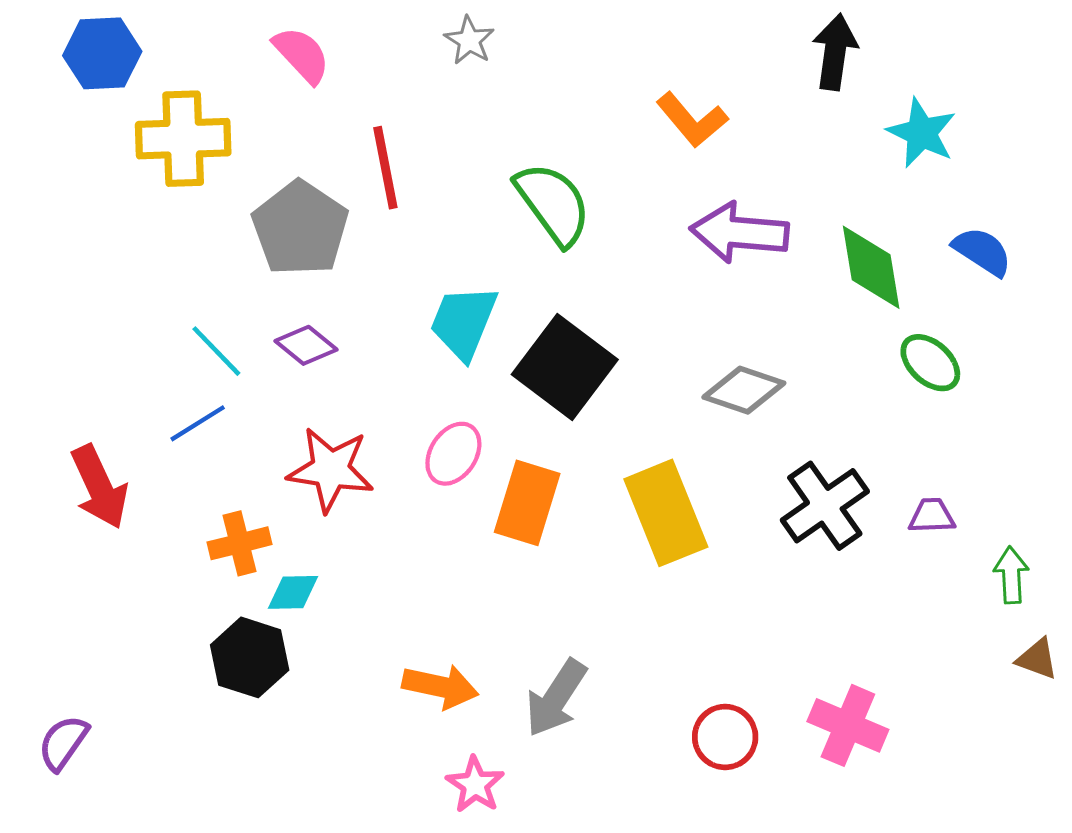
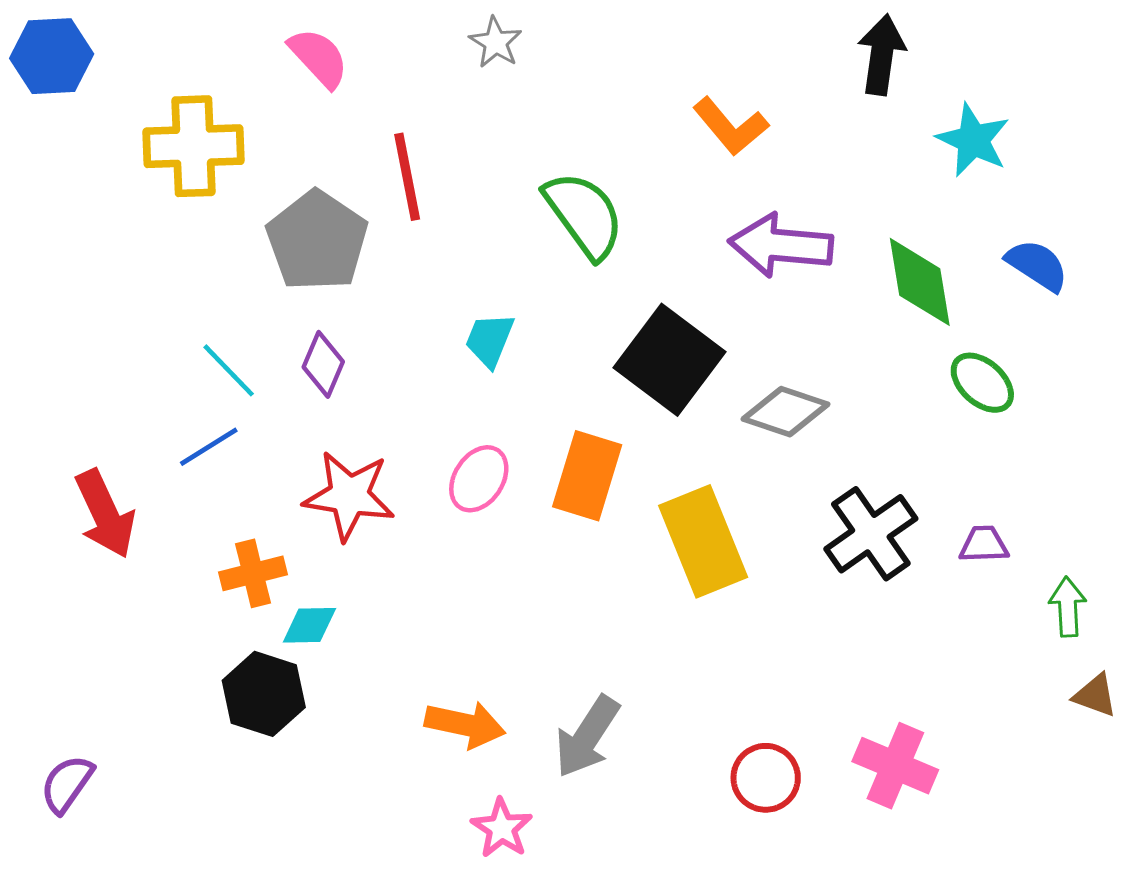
blue hexagon: (102, 53) -> (52, 56), moved
cyan trapezoid: (464, 322) -> (489, 340), size x0.7
purple diamond: (306, 345) -> (323, 364), turned 74
black square: (565, 367) -> (670, 360), moved
orange rectangle: (527, 503) -> (587, 476), moved

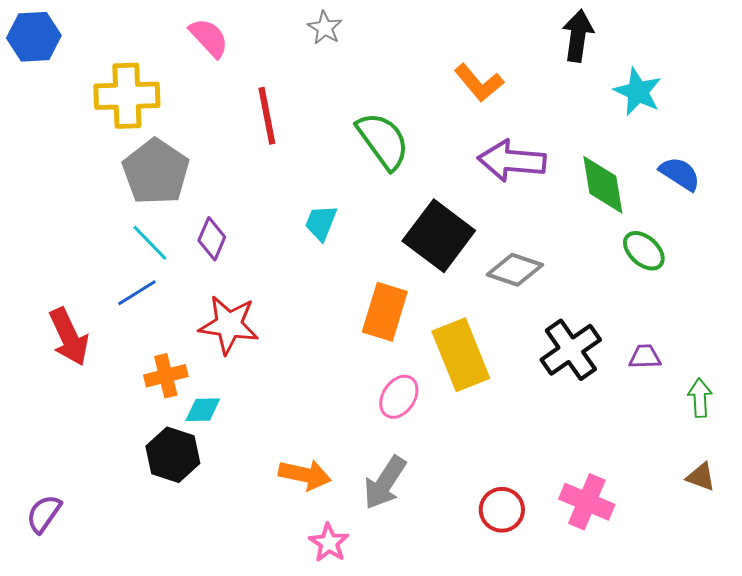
gray pentagon: (317, 241) -> (156, 172), moved
pink ellipse: (479, 479) -> (399, 397), moved
brown triangle: (1095, 695) -> (701, 477), moved

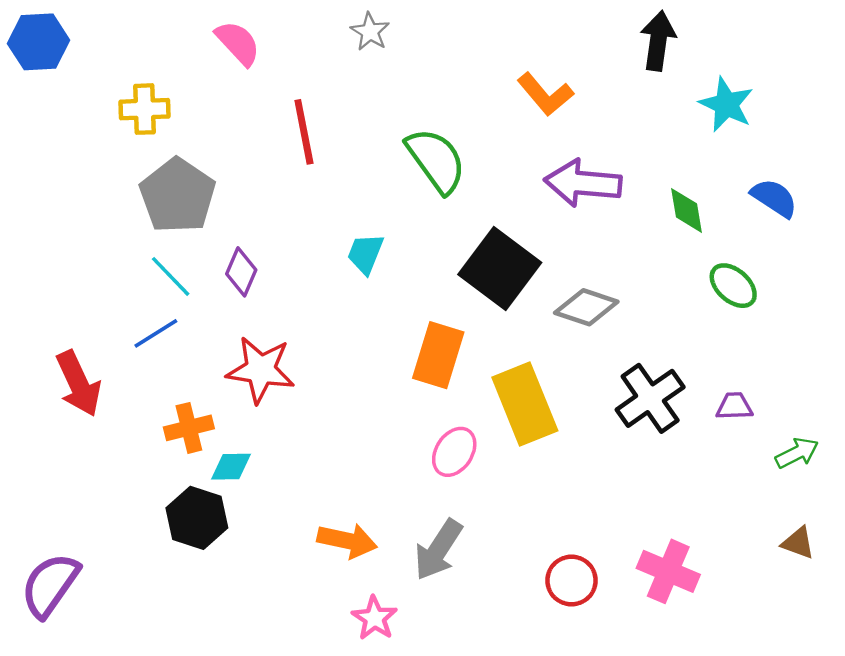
yellow cross: (127, 96) -> (144, 109), size x0.7
green diamond: (603, 185) -> (687, 210), size x0.7
green arrow: (700, 398) -> (797, 453), turned 66
purple semicircle: (44, 514) -> (50, 585), size x1.5

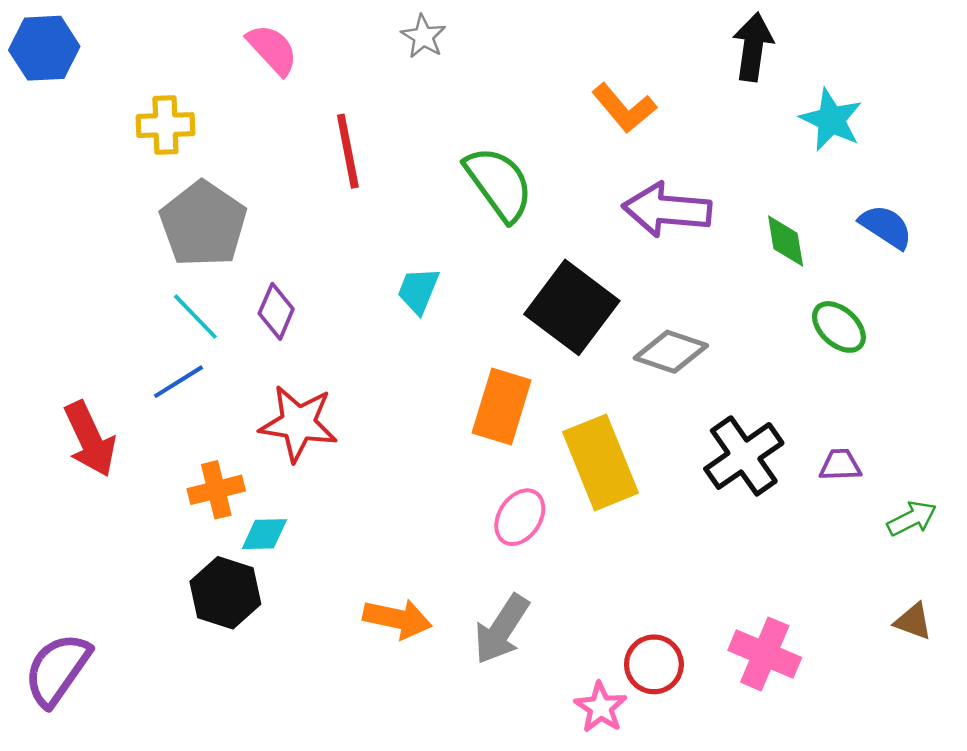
pink star: (375, 618) -> (601, 707), moved

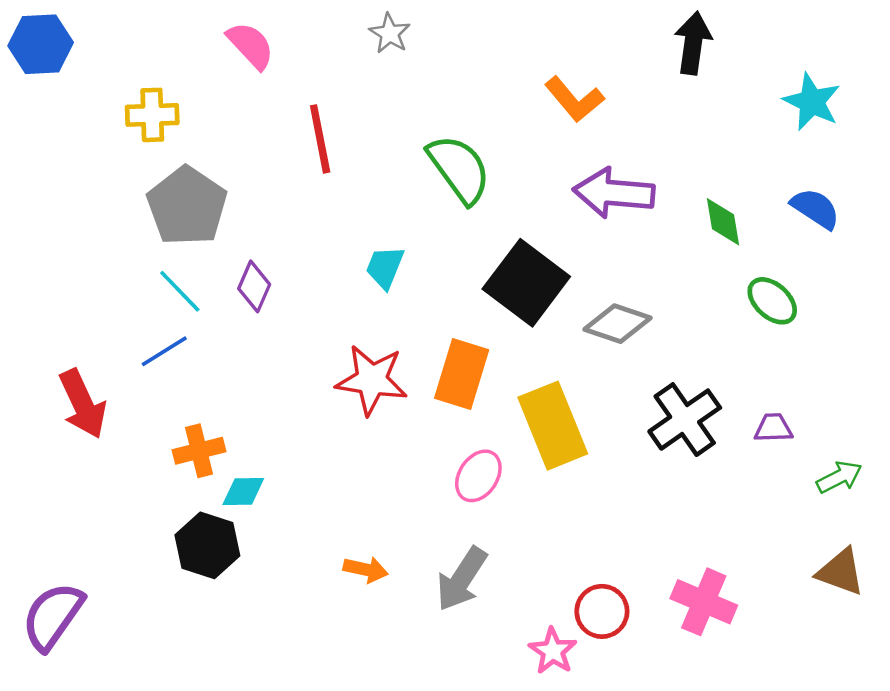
cyan star: (831, 120) -> (812, 102), moved
red star: (298, 423) -> (372, 380), moved
orange arrow: (397, 619) -> (366, 569), size x0.7
brown triangle: (913, 621) -> (841, 572), size x1.4

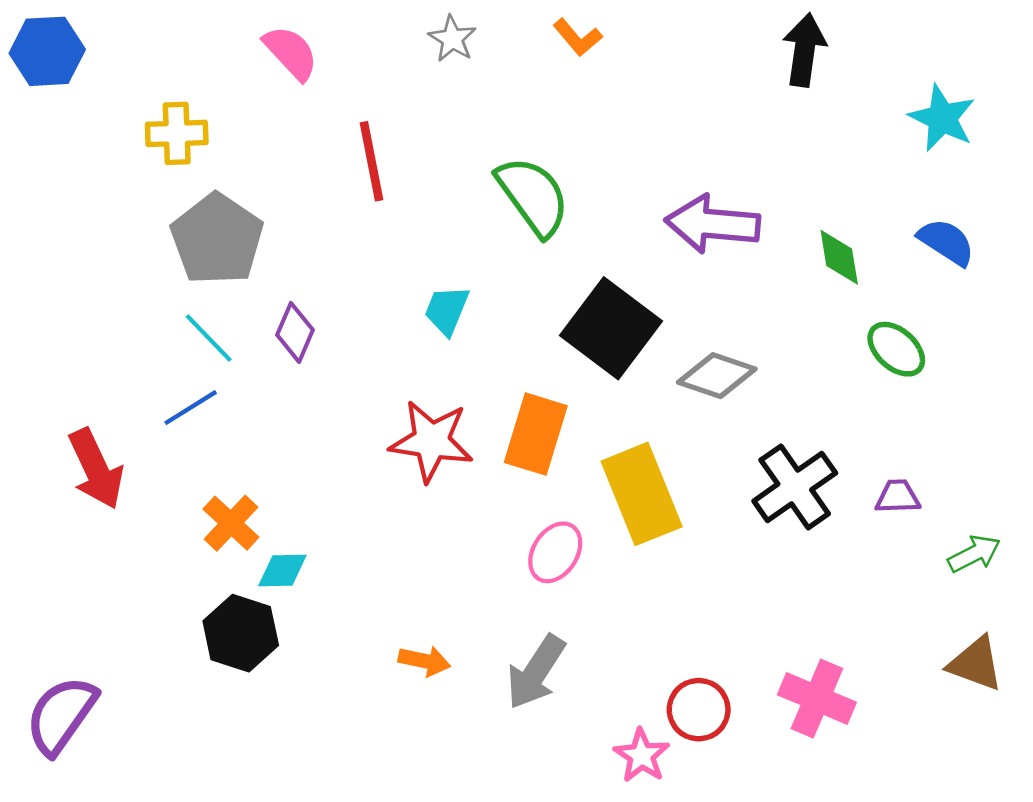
orange L-shape: (574, 99) -> (578, 37), moved, size x0.7
orange cross: (199, 451) -> (231, 523), turned -33

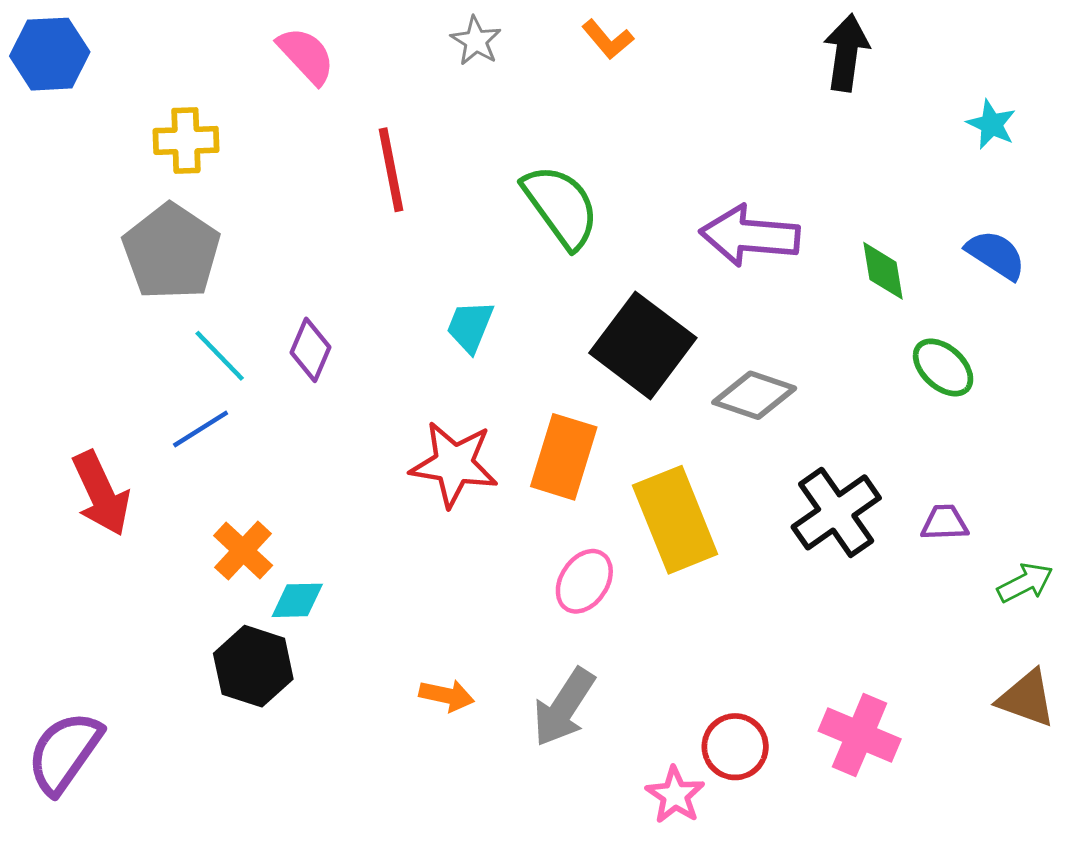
cyan star: (942, 118) -> (991, 124), size x0.7
gray pentagon: (217, 239) -> (171, 252), moved

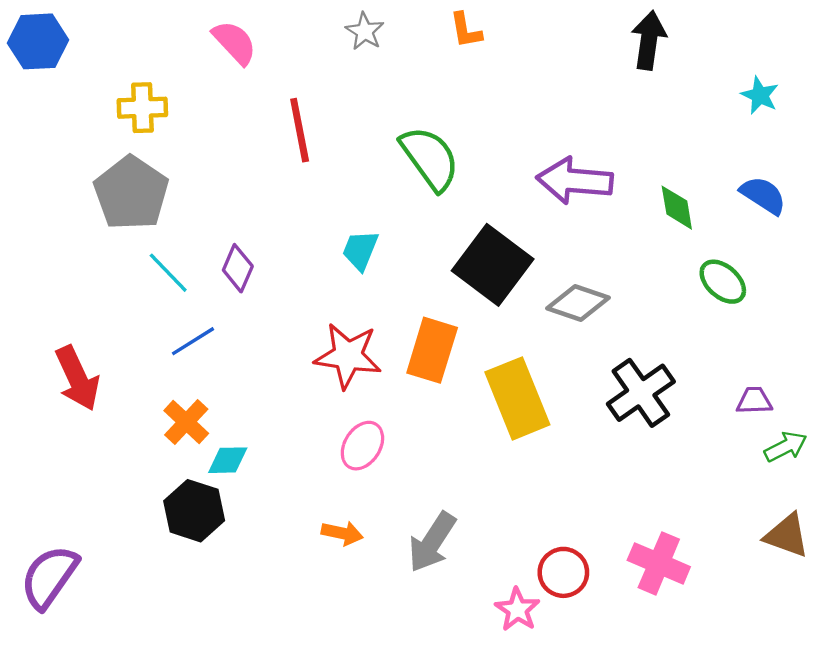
orange L-shape: (608, 39) -> (466, 30), turned 30
blue line: (201, 429) -> (193, 341), moved
purple trapezoid: (945, 523) -> (754, 401), moved
pink ellipse: (584, 581) -> (362, 446), moved

